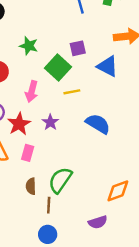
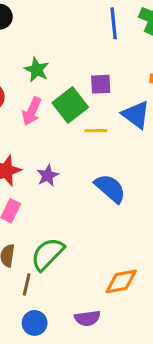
pink arrow: (32, 91) -> (32, 111), moved
yellow line: (72, 92) -> (96, 131), moved
blue circle: (48, 234) -> (35, 323), moved

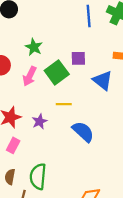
yellow line: (96, 131) -> (64, 104), moved
green semicircle: (48, 254) -> (38, 176), turned -40

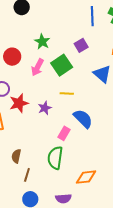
purple square: (78, 58) -> (81, 45), moved, turned -32
pink rectangle: (13, 145) -> (64, 133), moved
green semicircle: (38, 176) -> (55, 158), moved

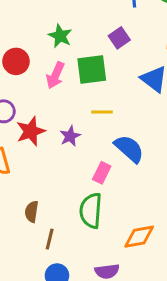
green square: (62, 65) -> (92, 70), turned 30

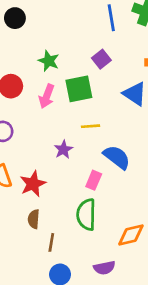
red star: (31, 131) -> (33, 184), moved

